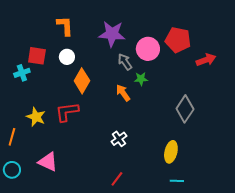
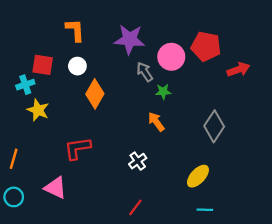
orange arrow: (123, 93) -> (156, 122), moved
red L-shape: (67, 112) -> (77, 148), moved
yellow star: (36, 117) -> (38, 110), moved
yellow ellipse: (171, 152) -> (198, 176), turned 30

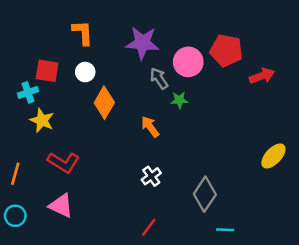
orange arrow: (156, 122) -> (150, 127), moved
gray diamond: (214, 126) -> (205, 194), moved
red L-shape: (77, 148) -> (64, 162), moved, turned -140
yellow ellipse: (198, 176) -> (273, 156), moved

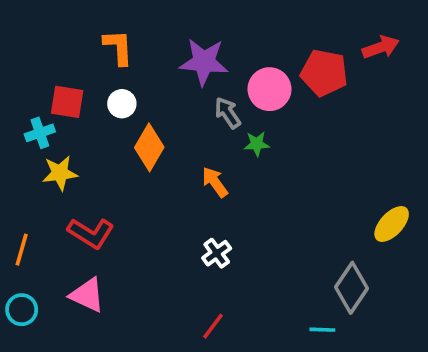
red arrow: (262, 76) -> (381, 47), moved
yellow star: (42, 120) -> (60, 173), turned -30
gray diamond: (205, 194) -> (352, 288), moved

